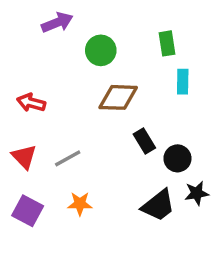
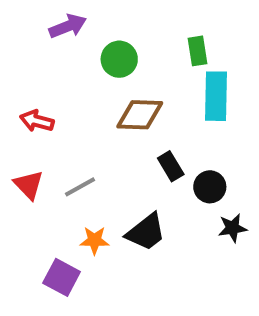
cyan rectangle: (183, 82) -> (216, 96), size x1.6
black trapezoid: (158, 205) -> (146, 232), moved
purple square: (28, 211) -> (62, 277), moved

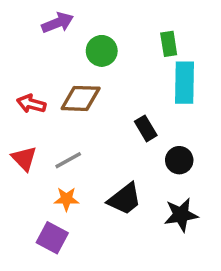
brown diamond: (140, 115) -> (81, 98), moved
black rectangle: (171, 166) -> (146, 128), moved
black star: (232, 228) -> (181, 215), moved, size x1.4
orange star: (94, 240) -> (66, 199), moved

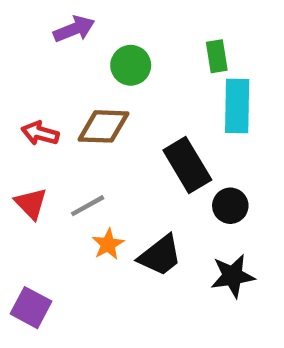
black rectangle: (146, 128) -> (187, 165), size x1.6
orange star: (66, 199) -> (108, 244), moved, turned -30
purple square: (52, 238) -> (31, 308), moved

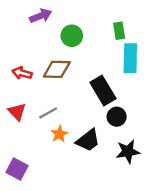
black circle: (230, 206) -> (117, 117), moved

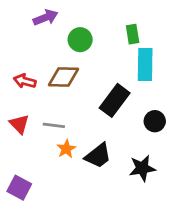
black rectangle: (103, 91) -> (115, 100), turned 68
gray line: (48, 113) -> (54, 125), turned 36
black circle: (117, 117) -> (155, 121), moved

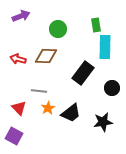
purple arrow: (46, 18) -> (21, 16), moved
red triangle: (19, 124) -> (19, 108), moved

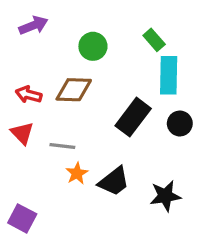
green rectangle: (96, 25) -> (154, 40), turned -32
black circle: (112, 88) -> (180, 124), moved
red triangle: (19, 108) -> (22, 133), moved

